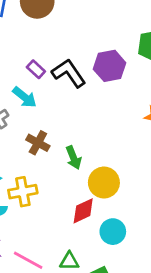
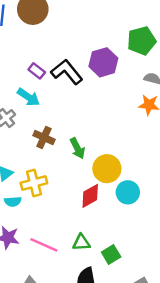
cyan circle: (113, 232) -> (128, 192), moved

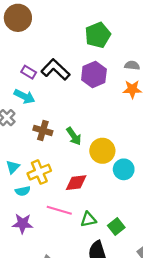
green pentagon: (142, 41) -> (98, 35), moved
purple hexagon: (103, 62) -> (94, 75), moved
red diamond: (90, 196) -> (76, 183), moved, turned 30
pink line: (44, 245) -> (59, 210), moved

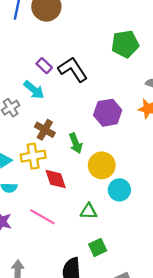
purple hexagon: (94, 75) -> (108, 113), moved
yellow cross: (39, 172) -> (33, 156), moved
red diamond: (76, 183) -> (56, 179), moved, turned 65
green triangle: (88, 219) -> (89, 211), moved

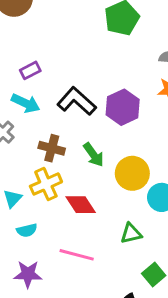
purple rectangle: (44, 66) -> (30, 70), turned -56
black L-shape: (73, 69) -> (77, 101), moved

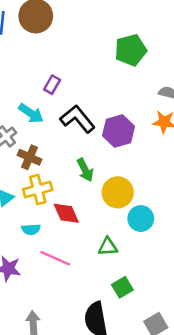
purple rectangle: (30, 70) -> (52, 85), moved, turned -42
brown cross: (52, 148) -> (29, 157), moved
cyan semicircle: (27, 230) -> (31, 229), moved

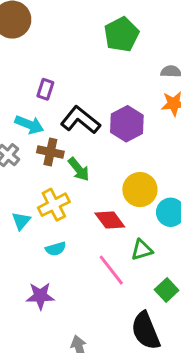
brown cross: (29, 157) -> (50, 152), moved
green arrow: (85, 170) -> (79, 169), moved
red diamond: (66, 213) -> (110, 220), moved
pink line: (55, 258) -> (111, 270), moved, turned 40

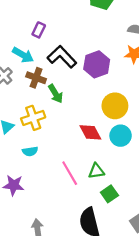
yellow circle: (140, 190) -> (115, 106), moved
red diamond: (110, 220) -> (90, 132), moved
green triangle: (142, 250) -> (96, 171), moved

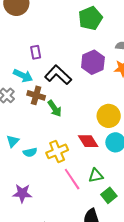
purple rectangle: (39, 30) -> (36, 52), turned -32
purple hexagon: (97, 64) -> (93, 62), moved
yellow cross: (33, 118) -> (57, 151), moved
cyan semicircle: (30, 151) -> (30, 152), moved

